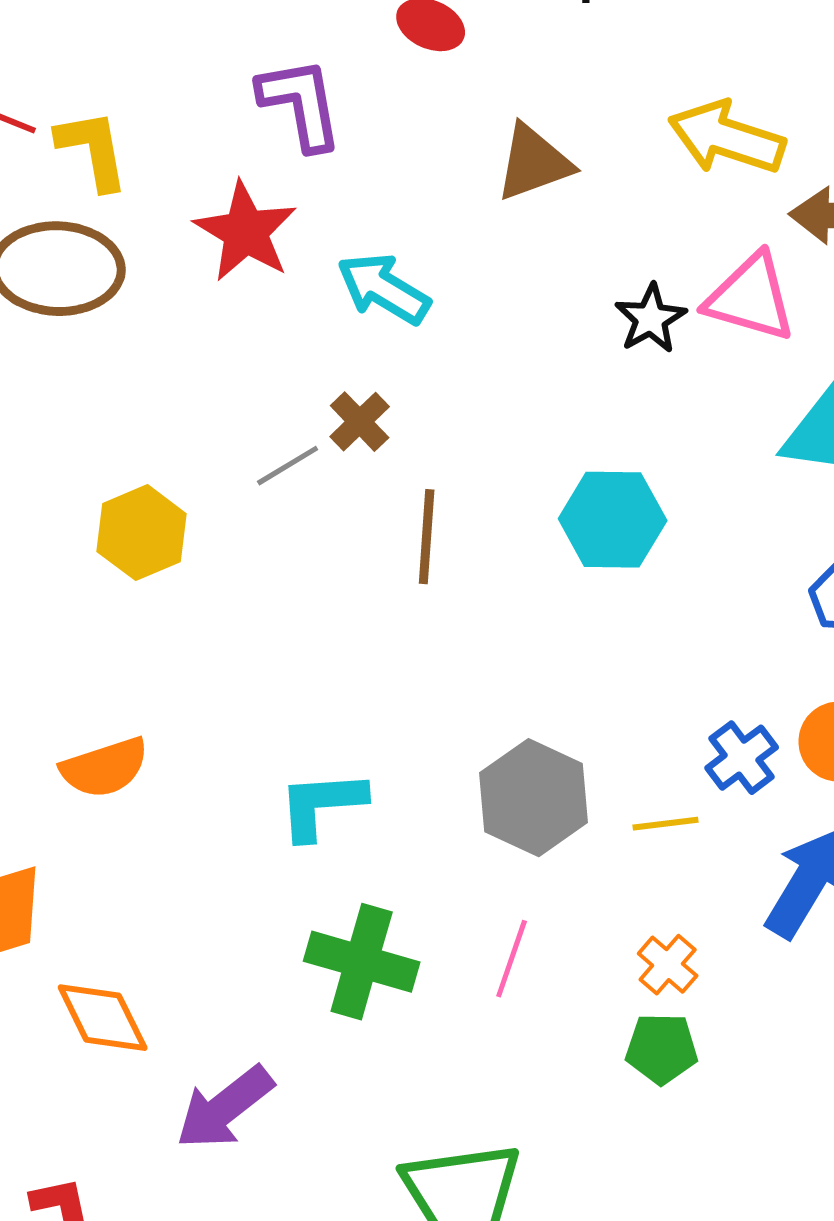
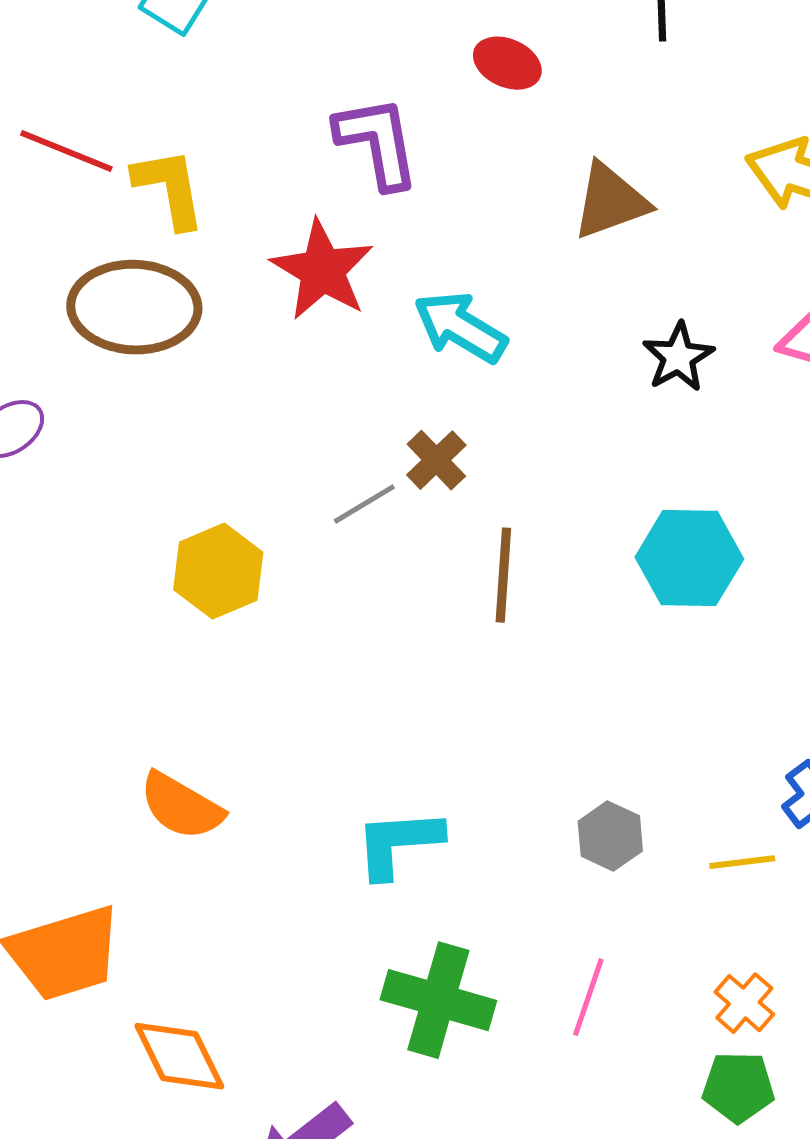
black star: (651, 319) -> (678, 357), moved
orange semicircle: (105, 768) -> (181, 806), turned 48
gray hexagon: (534, 798) -> (610, 836), size x0.6

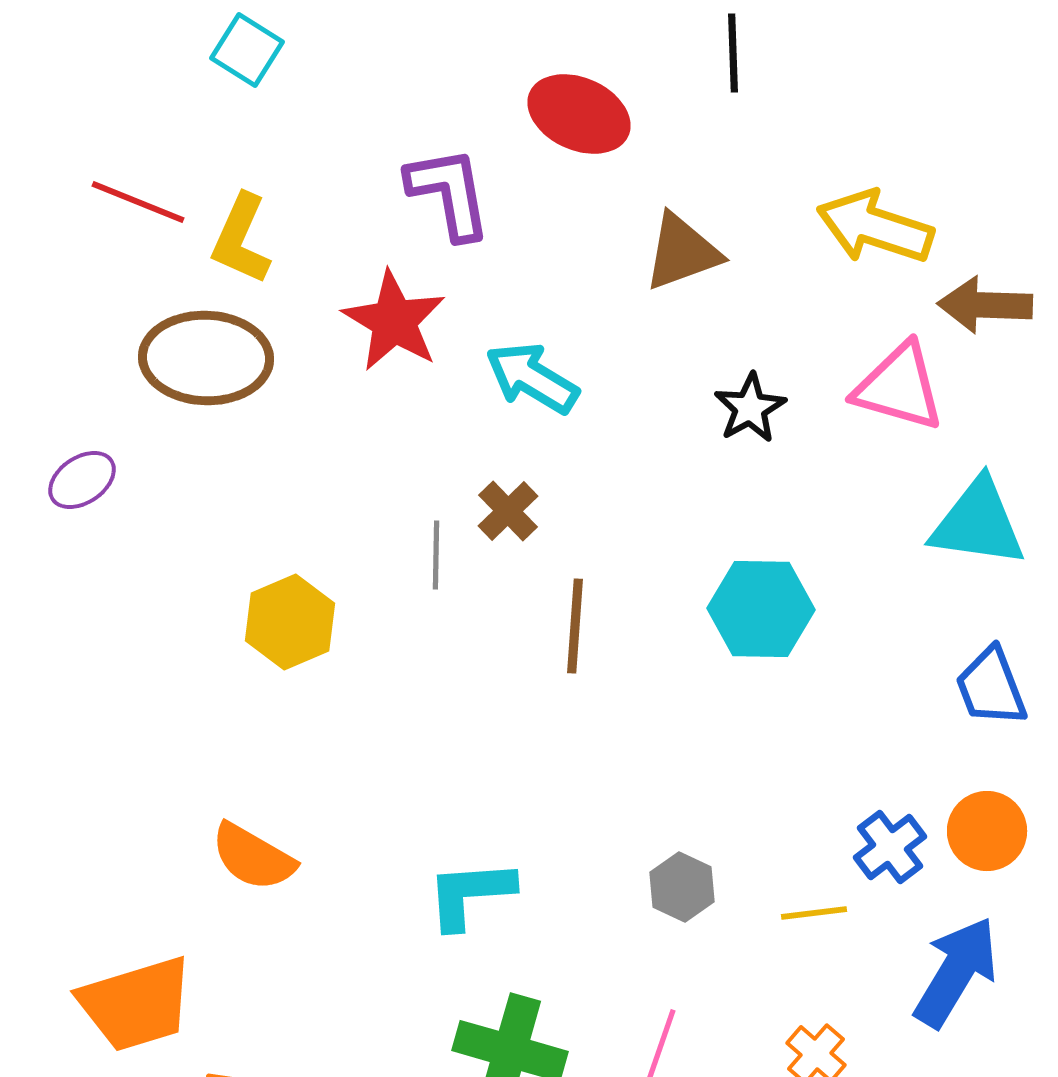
red ellipse: (507, 63) -> (579, 114), size x1.5
yellow L-shape: (169, 188) -> (241, 239), turned -146
gray line: (364, 504) -> (436, 555), turned -58

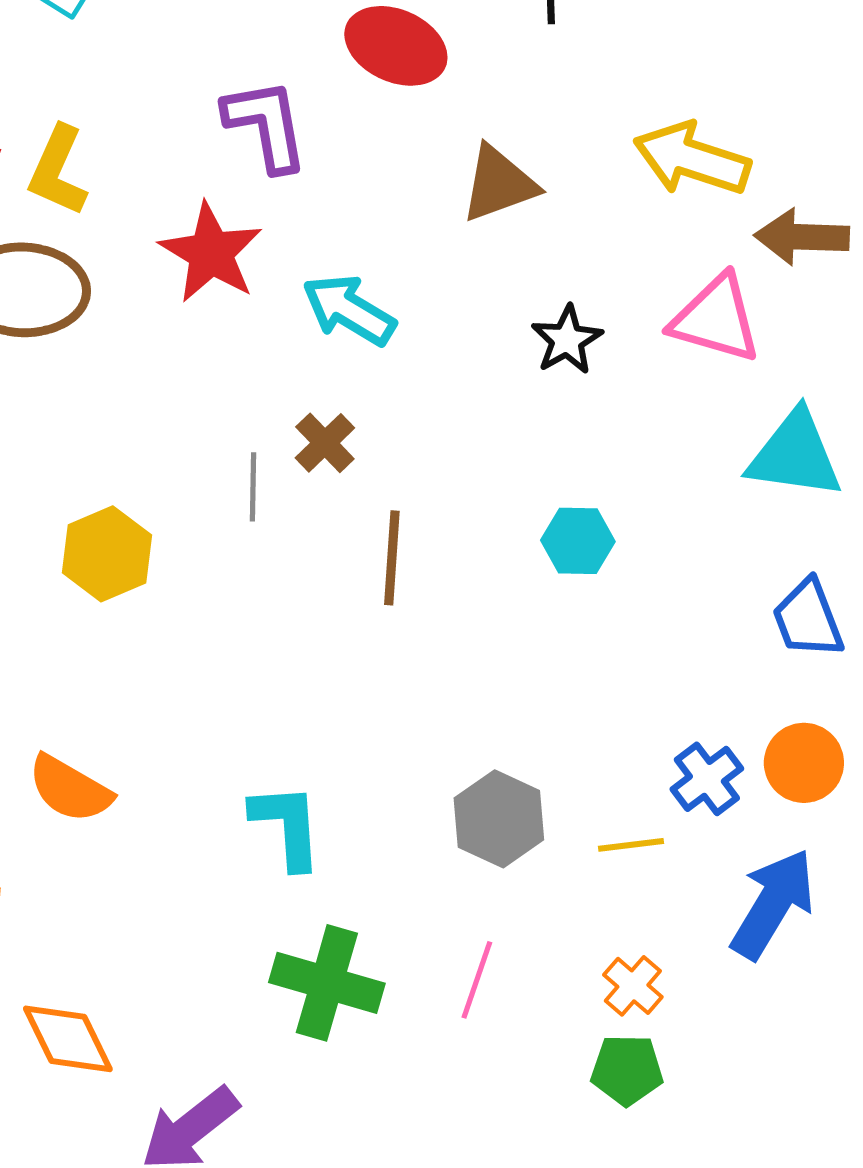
cyan hexagon: (761, 609) -> (578, 541), size x0.7
gray hexagon: (682, 887) -> (499, 819), size x1.4
cyan L-shape: (470, 894) -> (287, 826), turned 90

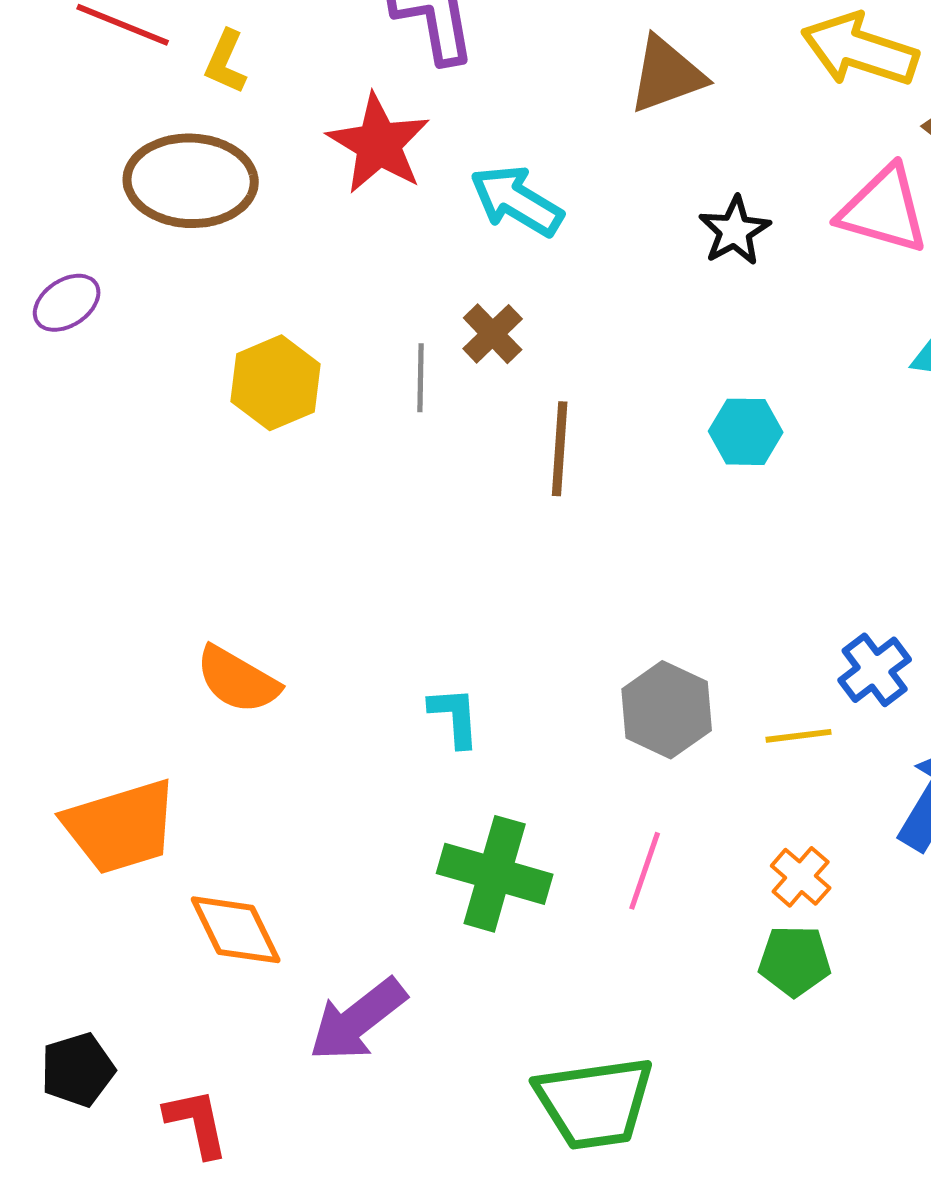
yellow L-shape: (58, 171) -> (226, 62), size x0.7
yellow hexagon: (107, 554) -> (276, 383), moved
cyan L-shape: (287, 826) -> (455, 717), size x0.7

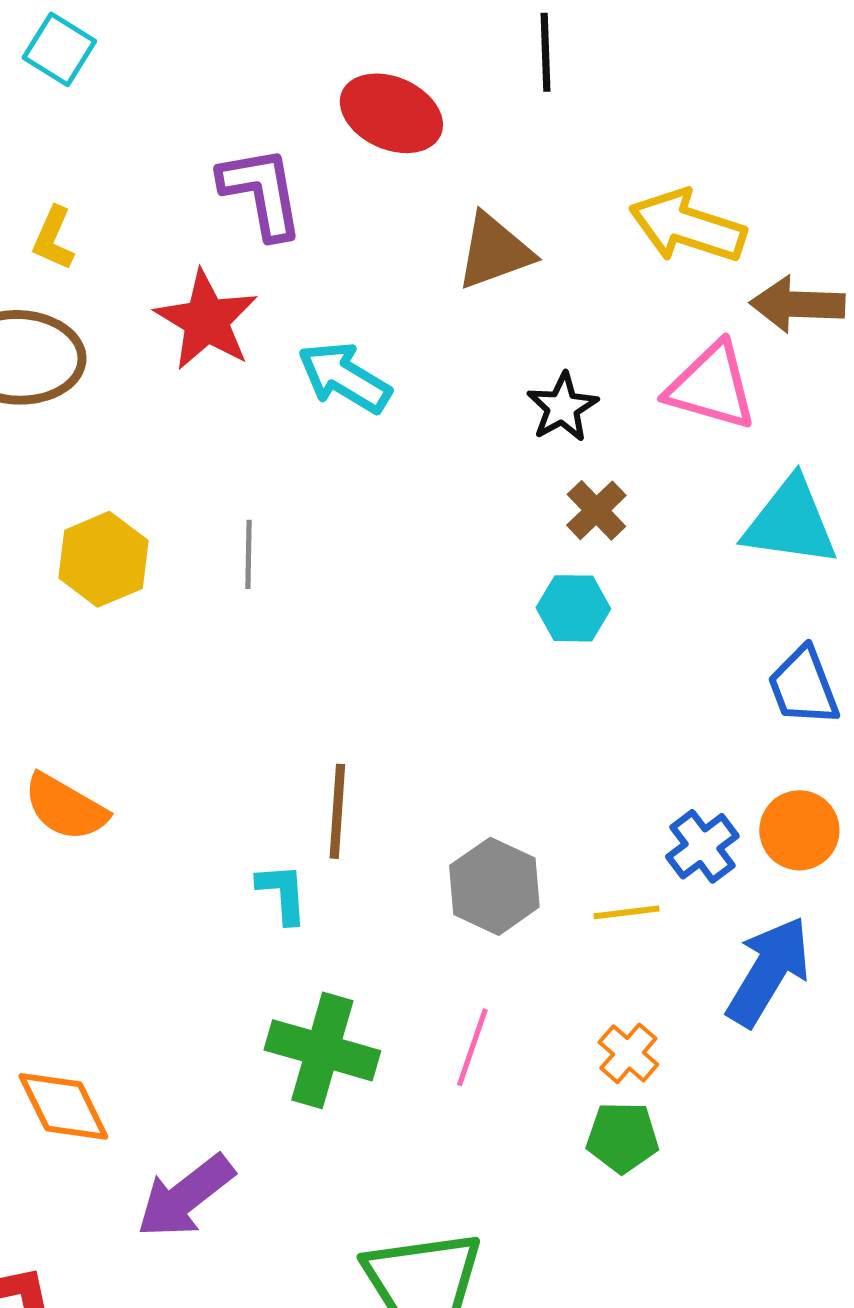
brown cross: (493, 334) -> (596, 510), moved
brown line: (560, 449) -> (337, 811), moved
orange semicircle: (238, 680) -> (65, 807), moved

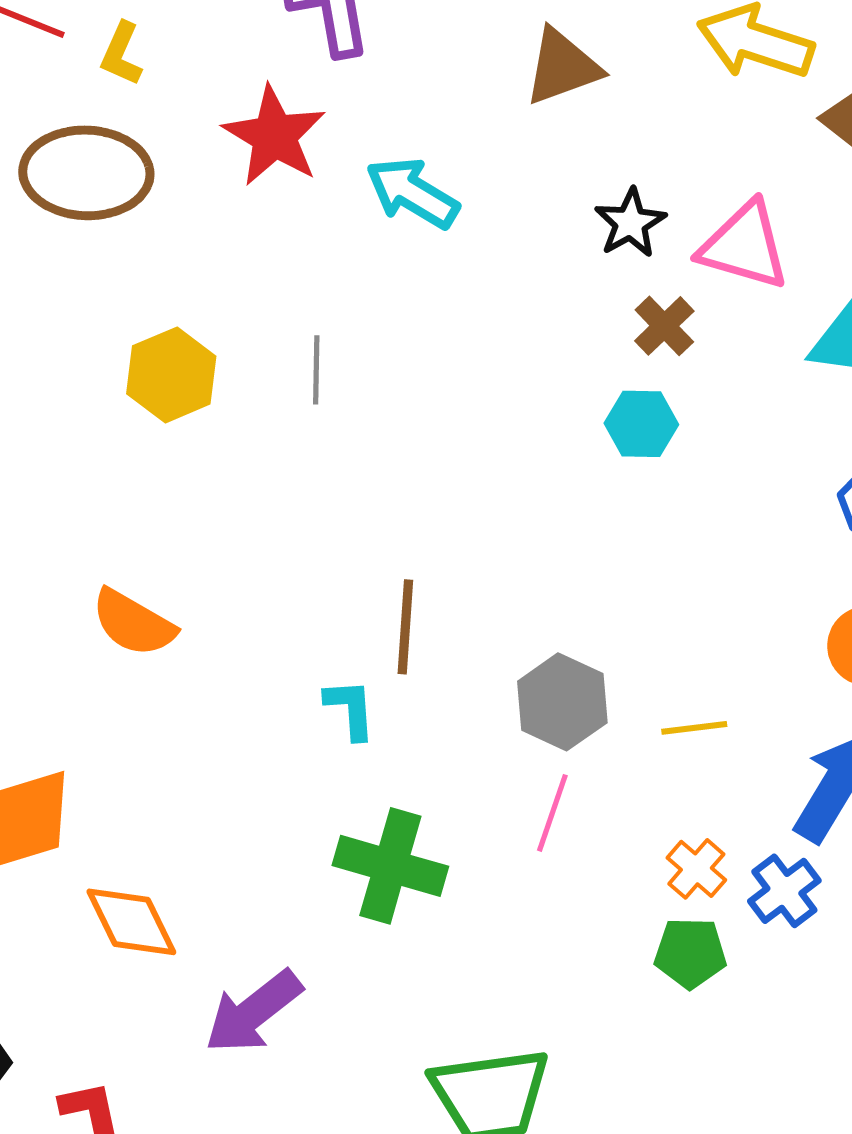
pink triangle: (711, 386) -> (744, 246), moved
blue cross: (702, 846) -> (784, 891), moved
pink line: (472, 1047) -> (552, 813), moved

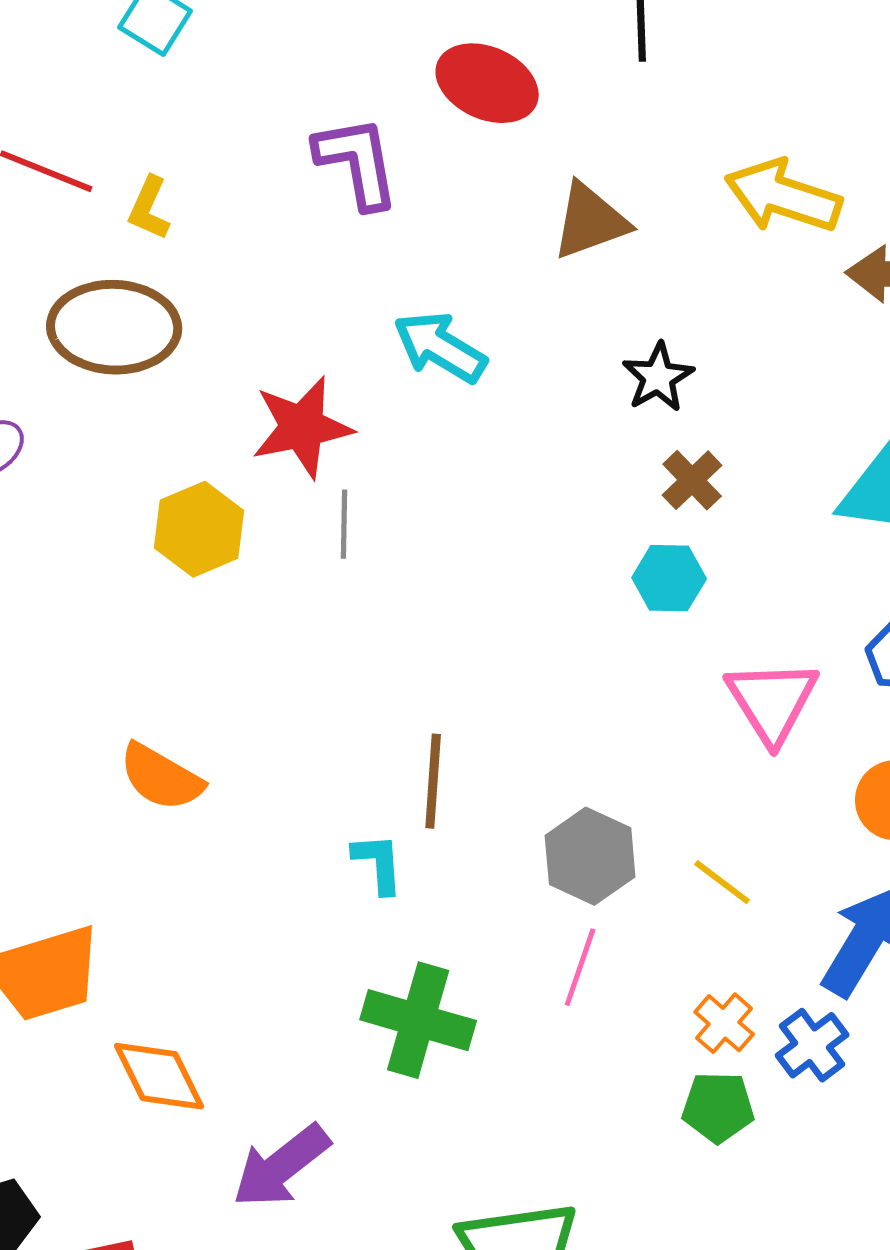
red star: (274, 136) -> (302, 427), moved, turned 30
pink triangle: (744, 246) -> (772, 701), moved, turned 42
yellow line: (694, 728) -> (722, 882), turned 44

